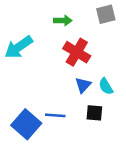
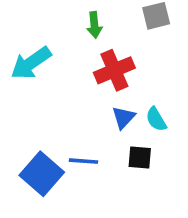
green arrow: (63, 21) -> (94, 25), turned 84
red cross: (77, 52) -> (114, 70), turned 36

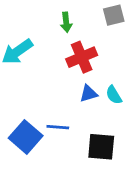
blue triangle: (123, 117) -> (89, 94), turned 30
black square: (140, 157) -> (101, 147), moved, size x1.5

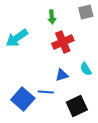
blue triangle: (89, 94) -> (62, 75), moved
black square: (101, 147) -> (77, 106), turned -30

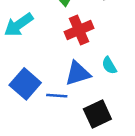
blue triangle: (62, 75) -> (78, 73), size x1.5
blue square: (23, 99) -> (25, 84), moved

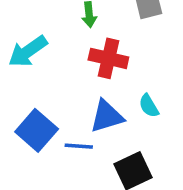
red cross: (79, 30) -> (108, 58), turned 36

